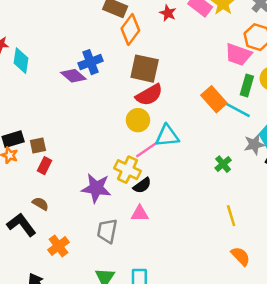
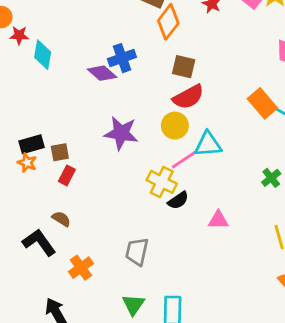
brown square: (145, 69) -> (184, 67), size x0.7
purple star: (96, 188) -> (121, 133), moved
pink triangle: (140, 214) -> (218, 220), moved

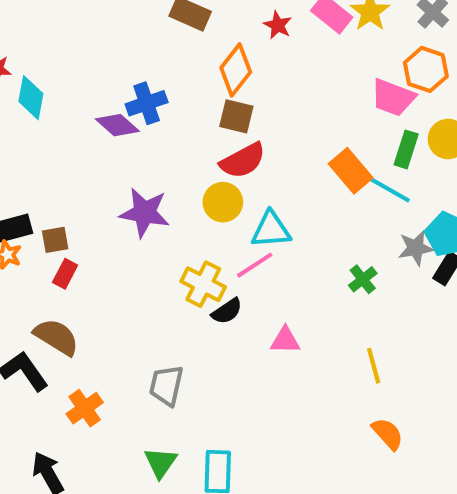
orange diamond: (168, 22) -> (236, 70), moved
pink line: (184, 160) -> (255, 265), moved
brown semicircle: (61, 219) -> (56, 337), size x1.6

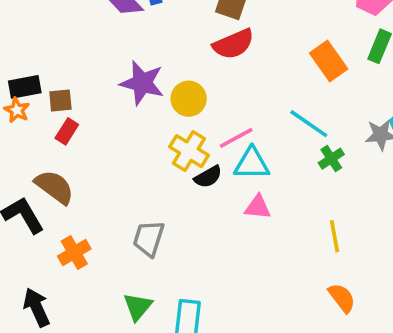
cyan line: (388, 189) -> (309, 124), moved
yellow circle: (223, 202) -> (189, 99), moved
cyan triangle: (271, 230) -> (252, 164), moved

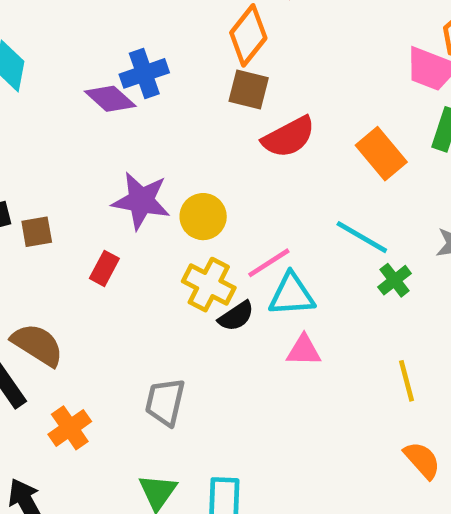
red semicircle: (233, 44) -> (289, 137), moved
red rectangle: (67, 131) -> (104, 268), moved

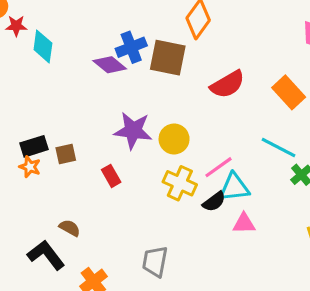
brown square: (249, 90) -> (168, 58), moved, size x1.4
red rectangle: (104, 268) -> (111, 176), turned -55
black semicircle: (236, 316) -> (214, 202), moved
brown semicircle: (37, 345) -> (70, 228), size x0.6

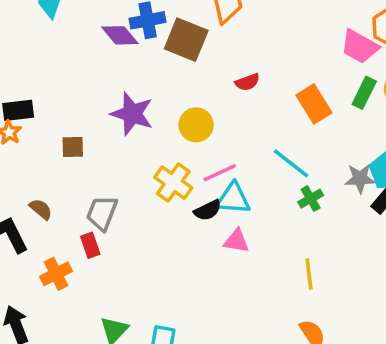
red semicircle: (228, 84) -> (247, 82), size x0.6
yellow circle: (174, 139) -> (196, 125), moved
brown square: (66, 154) -> (73, 147), moved
red rectangle: (111, 176) -> (90, 245), moved
gray trapezoid: (155, 261) -> (102, 213), moved

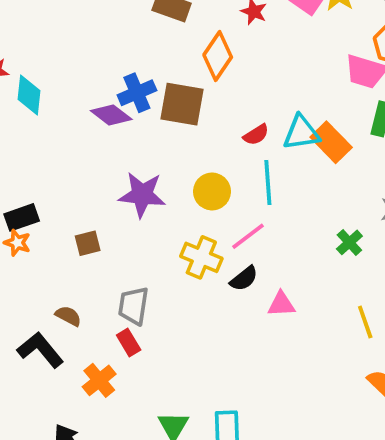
cyan line: (291, 163) -> (268, 183), moved, turned 60
cyan triangle: (233, 199) -> (301, 133), moved

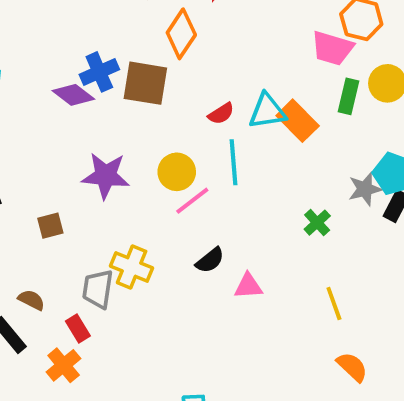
pink line: (248, 236) -> (192, 201), moved
yellow cross: (201, 257) -> (132, 267), moved
red rectangle: (129, 342) -> (78, 328), moved

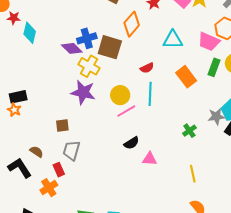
cyan triangle: (267, 111) -> (173, 40), moved
brown square: (50, 226) -> (62, 126), moved
yellow cross: (132, 267) -> (89, 66), moved

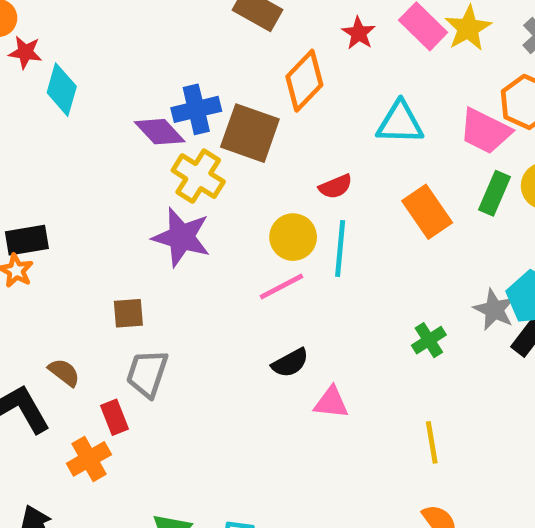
yellow circle: (120, 95) -> (293, 237), moved
gray star: (216, 116) -> (494, 310), turned 30

